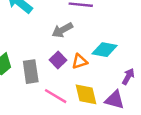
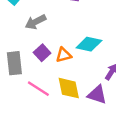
gray arrow: (62, 30) -> (36, 22), moved

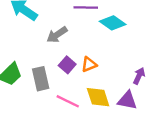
cyan diamond: (89, 44) -> (113, 23), moved, turned 30

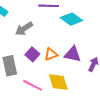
purple triangle: (127, 100) -> (73, 54), moved

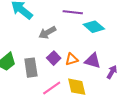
pink line: (33, 85) -> (52, 88), turned -66

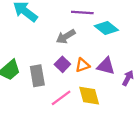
gray arrow: (47, 33) -> (66, 36), moved

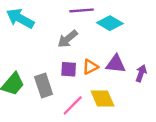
purple square: (62, 64) -> (69, 69), turned -32

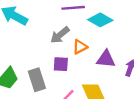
orange triangle: (90, 67) -> (80, 47), moved

